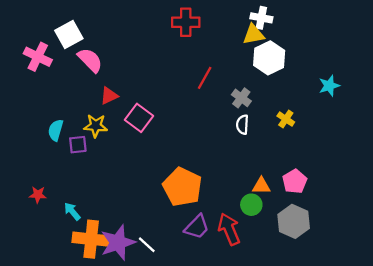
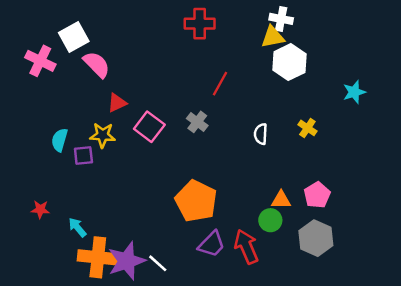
gray cross: (241, 98) -> (197, 122), moved

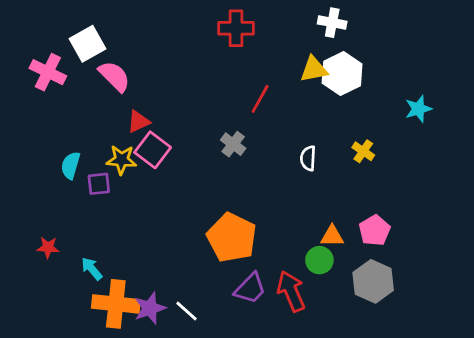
yellow triangle: (273, 37) -> (314, 69), moved
pink square: (149, 127) -> (153, 150), moved
purple star: (127, 261) -> (150, 308), size x0.7

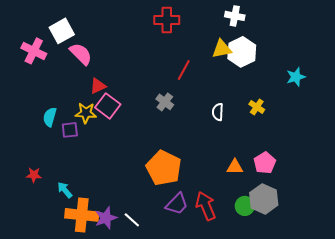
green circle: (319, 260) -> (245, 206), moved

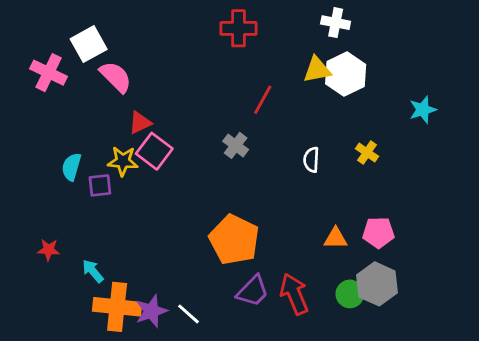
pink pentagon: (265, 163) -> (378, 233), turned 30

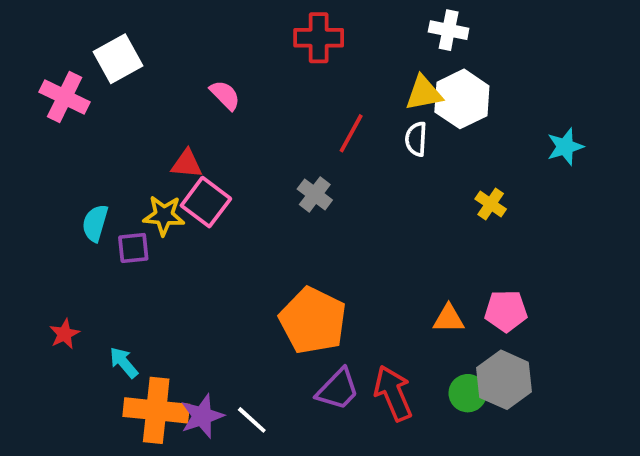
pink semicircle: (116, 77) -> (225, 95), moved, size x0.7
red triangle: (140, 123) -> (187, 164), turned 30
white semicircle: (311, 160) -> (416, 139), moved
red star: (49, 250) -> (65, 334), turned -30

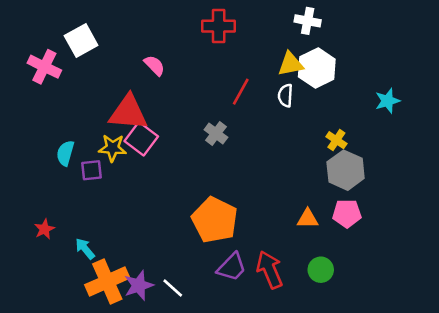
red triangle: (187, 164) -> (128, 113), size x1.8
gray hexagon: (504, 380) -> (346, 170), moved
orange cross: (156, 410) -> (107, 281), turned -30

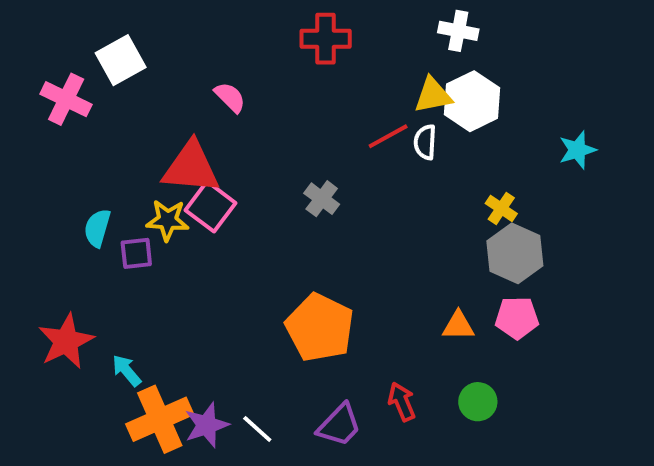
red line: (241, 92) -> (388, 136), moved, turned 32
red star: (44, 229) -> (66, 341), size x1.8
purple trapezoid: (232, 267) -> (339, 425), moved
red arrow: (270, 270) -> (402, 402), size x0.7

